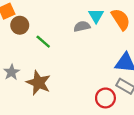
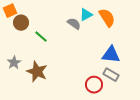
cyan triangle: (96, 16) -> (86, 15), turned 32
gray semicircle: (82, 26) -> (74, 24), turned 48

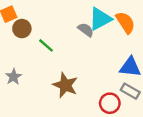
cyan triangle: (86, 15) -> (100, 19), size x1.5
brown star: (37, 72) -> (65, 85), moved

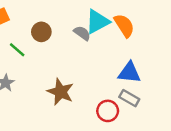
brown circle: (22, 29) -> (41, 32), moved
green line: (46, 45) -> (17, 50), moved

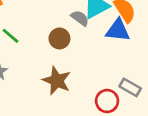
brown circle: (41, 32) -> (59, 38), moved
blue triangle: (129, 73) -> (118, 30), moved

